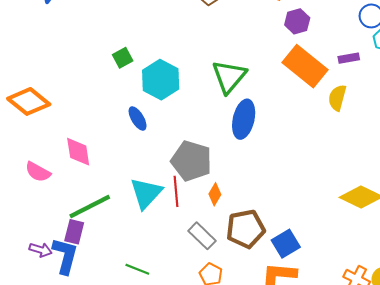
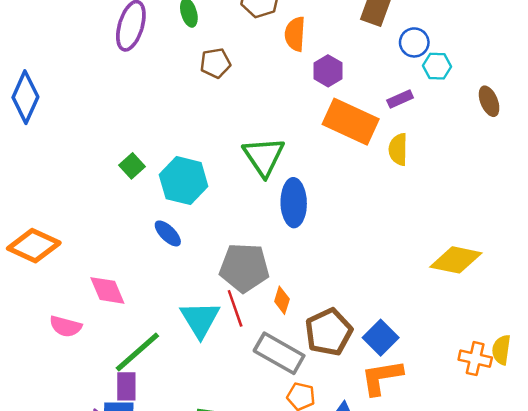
gray rectangle: (202, 236) -> (279, 353), size x1.4

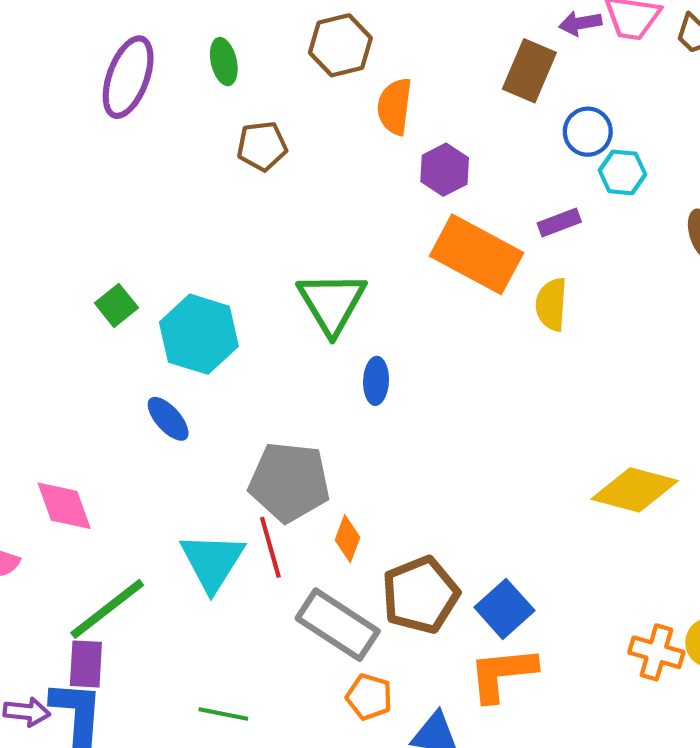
blue ellipse: (294, 203) -> (376, 381), size x0.6

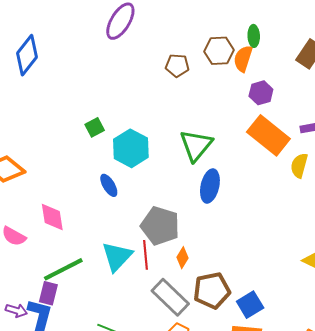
brown hexagon: (340, 45) -> (219, 51), moved
green ellipse: (224, 62) -> (254, 36), moved
blue ellipse: (376, 381) -> (210, 186), size x1.5

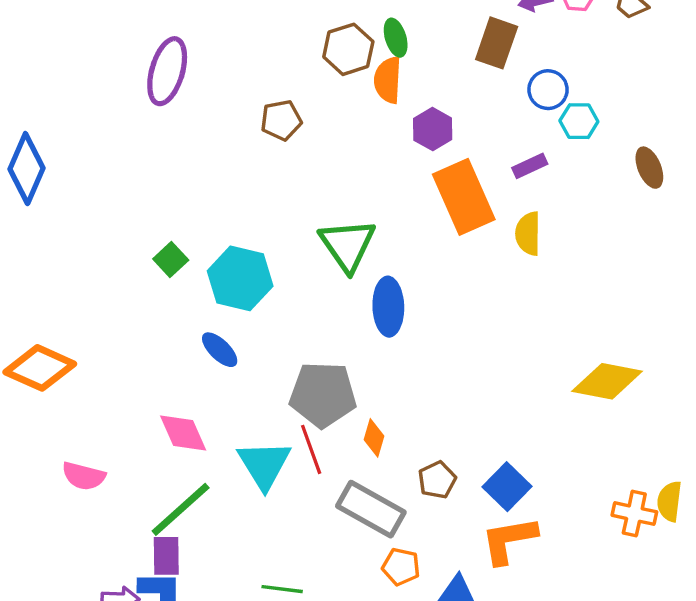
brown hexagon: (219, 51) -> (348, 49), moved
orange rectangle: (268, 135) -> (464, 197), turned 42
pink diamond: (52, 217) -> (183, 433), moved
brown pentagon: (212, 291) -> (437, 480), size x0.6

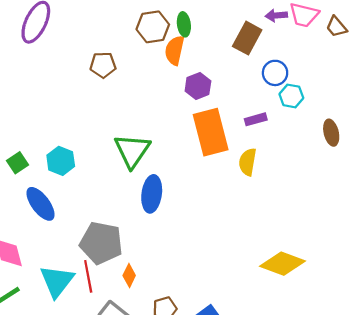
green square: (171, 259) -> (17, 163), moved
cyan hexagon: (240, 278) -> (61, 161), size x0.7
blue ellipse: (220, 350) -> (40, 204), size x1.4

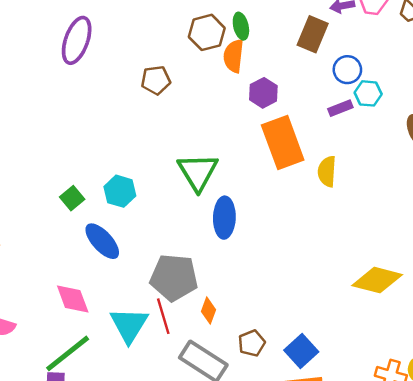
purple rectangle: (256, 119) -> (340, 108), moved

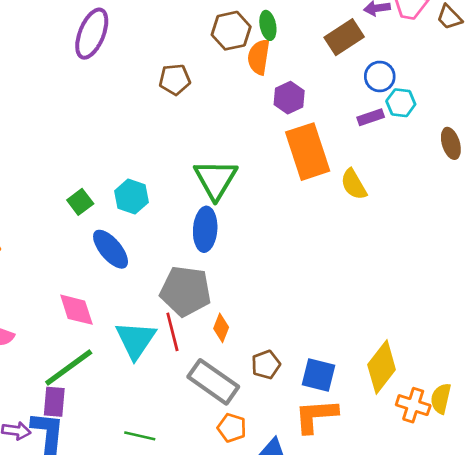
brown rectangle: (313, 34) -> (344, 37), turned 32
yellow semicircle: (327, 171) -> (354, 184), turned -36
blue ellipse: (224, 218) -> (205, 229), moved
yellow diamond: (377, 280) -> (382, 367), moved, turned -69
blue square: (301, 351) -> (318, 375), turned -36

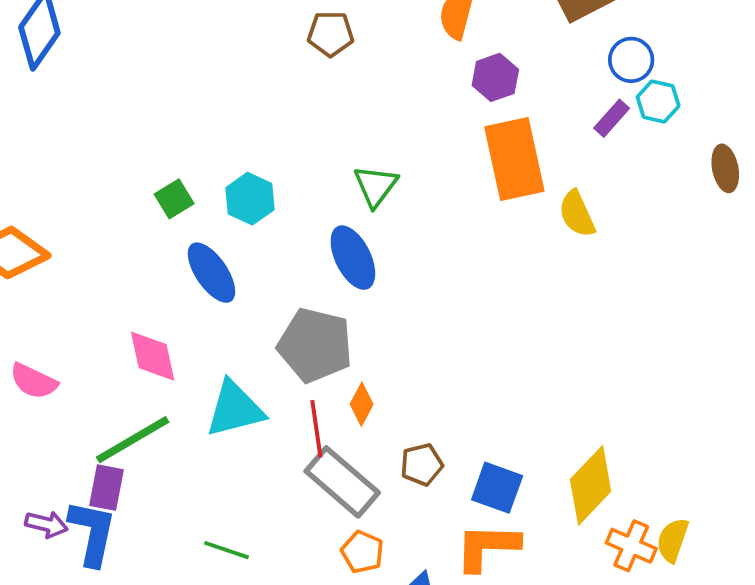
purple rectangle: (371, 117) -> (612, 118), turned -35
green triangle: (216, 179) -> (376, 186), size x0.7
blue ellipse: (205, 229) -> (353, 258), turned -36
red line: (172, 332) -> (316, 429), moved
cyan triangle: (136, 340) -> (235, 409), turned 36

